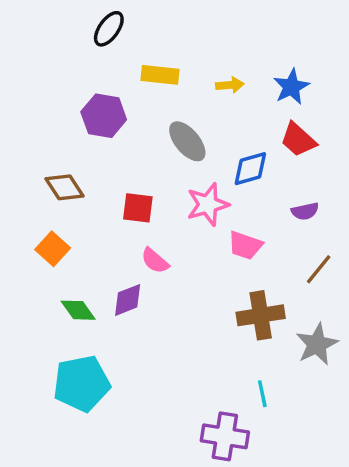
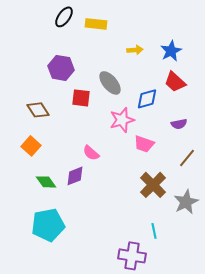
yellow rectangle: (160, 75) -> (96, 24), moved
red square: (138, 208) -> (81, 98), moved
brown cross: (261, 315) -> (153, 185), turned -36

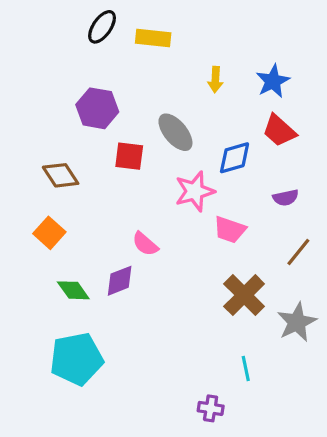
yellow arrow: (135, 50) -> (215, 80), turned 98
purple cross: (132, 256) -> (211, 408), size x0.6

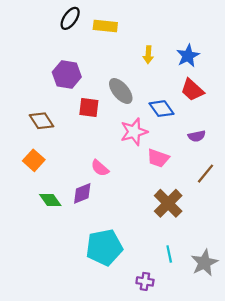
blue diamond: (235, 158) -> (161, 109), turned 70
gray star: (297, 322) -> (204, 263), moved
cyan pentagon: (76, 359) -> (104, 247), moved

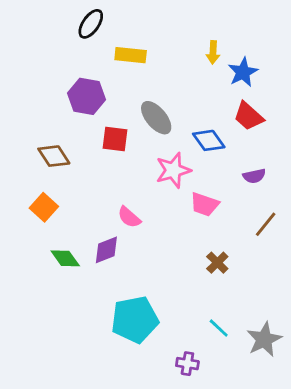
yellow rectangle: (105, 26) -> (131, 55), moved
yellow arrow: (148, 55) -> (213, 52), moved
brown cross: (168, 203) -> (217, 263), size x0.6
cyan line: (169, 254) -> (219, 328), turned -35

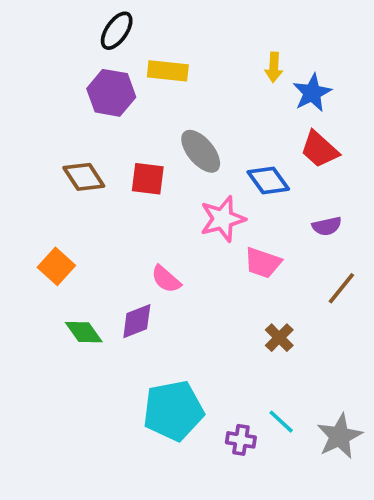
purple hexagon: (87, 96) -> (111, 93), moved
brown diamond: (54, 156) -> (84, 177), moved
purple cross: (187, 364) -> (241, 440), moved

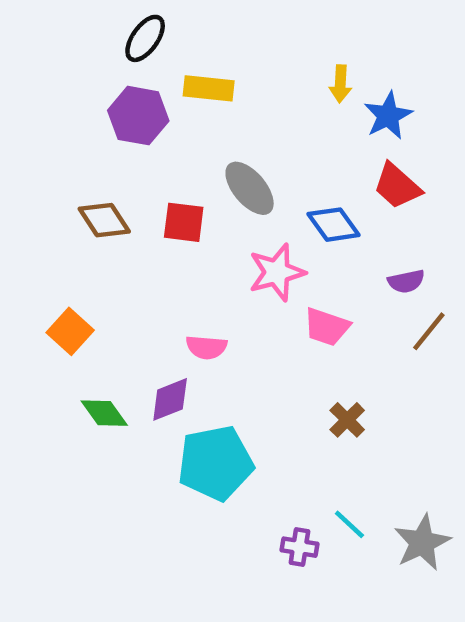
pink semicircle: (166, 279) -> (206, 347), turned -36
brown line: (341, 288) -> (429, 331), moved
cyan pentagon: (173, 411) -> (215, 463), moved

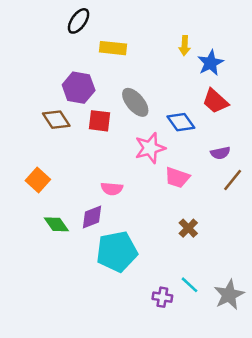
purple hexagon: (138, 116) -> (79, 88), moved

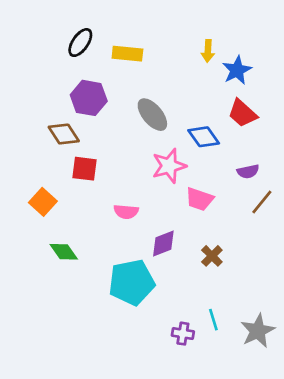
black ellipse: (79, 21) -> (80, 43), moved
red square: (99, 121) -> (84, 169), moved
purple diamond: (92, 217) -> (163, 243), moved
cyan line: (190, 285) -> (213, 320), turned 30

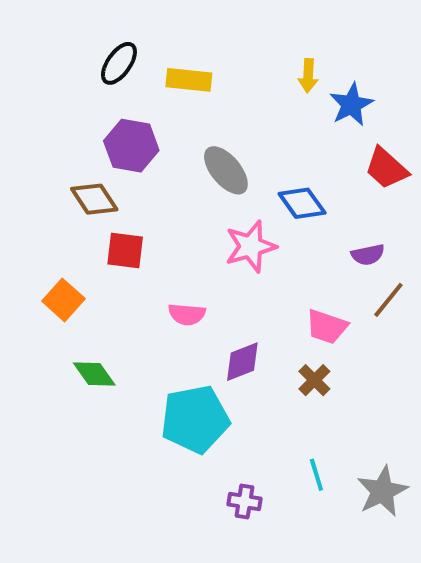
red trapezoid: (242, 113) -> (386, 168), moved
pink trapezoid: (200, 199) -> (327, 327), moved
purple cross: (183, 334) -> (244, 501), moved

